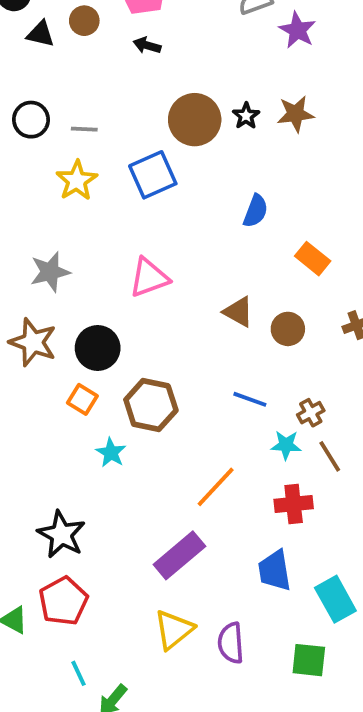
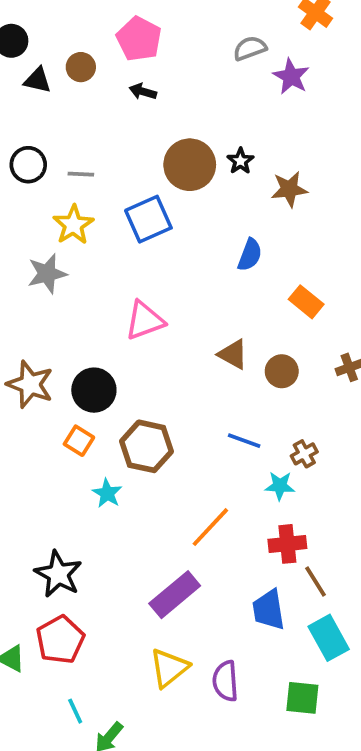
brown star: (296, 114) -> (289, 189), moved
gray star: (50, 272) -> (47, 274), moved
brown line: (330, 456) -> (316, 582), moved

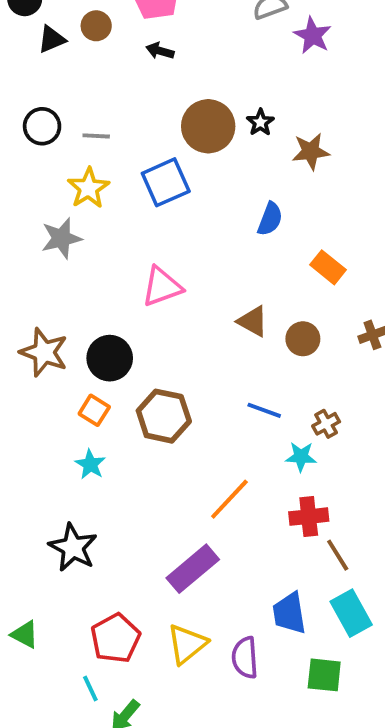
black triangle: (38, 80) -> (52, 39), turned -36
cyan star: (107, 493) -> (90, 464), moved
blue trapezoid: (269, 610) -> (289, 613), moved
red pentagon: (60, 640) -> (115, 638), moved

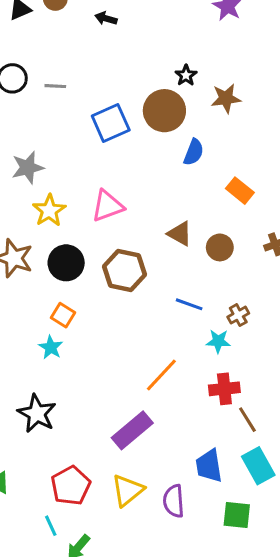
brown circle: (208, 126) -> (164, 111), moved
yellow star: (88, 188) -> (49, 211), moved
orange square: (94, 410) -> (63, 315), moved
brown hexagon: (164, 416) -> (124, 271), moved

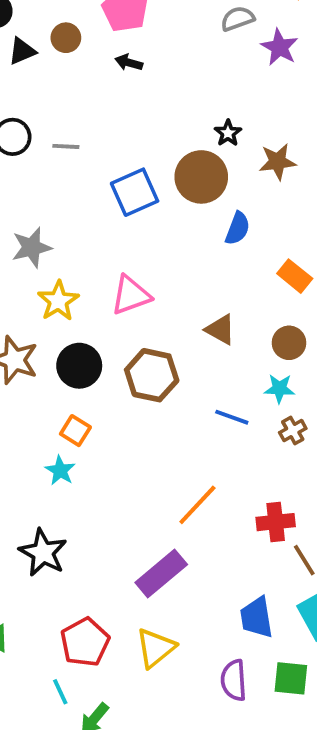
brown circle: (220, 247) -> (289, 343), moved
cyan star: (218, 341) -> (279, 389), moved
purple semicircle: (174, 501) -> (234, 680), moved

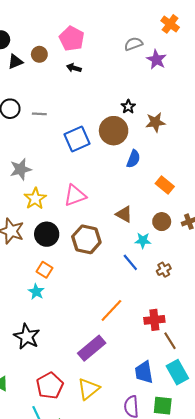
cyan star: (279, 389) -> (143, 240), moved
blue line: (232, 417) -> (130, 262), turned 30

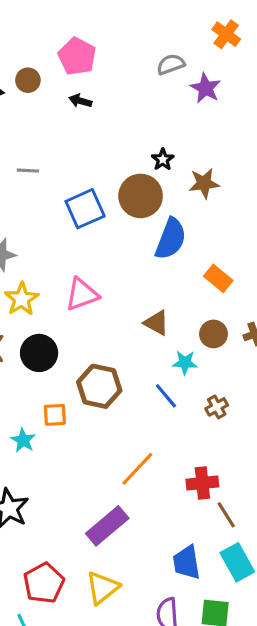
blue semicircle: (133, 159) -> (171, 239), size x1.5
brown hexagon: (86, 239) -> (99, 386), moved
orange square: (45, 270) -> (55, 415), moved, turned -35

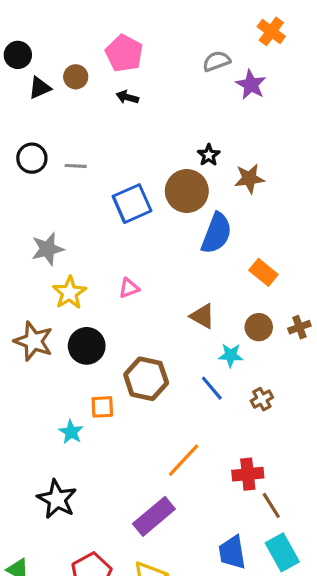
pink triangle: (82, 294) -> (129, 288), size x0.6

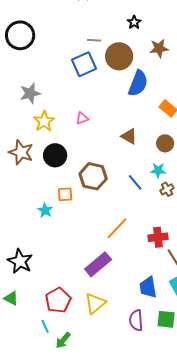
black star: (209, 155) -> (134, 22), moved
black circle: (32, 158) -> (20, 35), size x1.5
gray line: (76, 166) -> (94, 40), moved
cyan star: (231, 355) -> (158, 170), moved
black star: (57, 499) -> (20, 261), moved

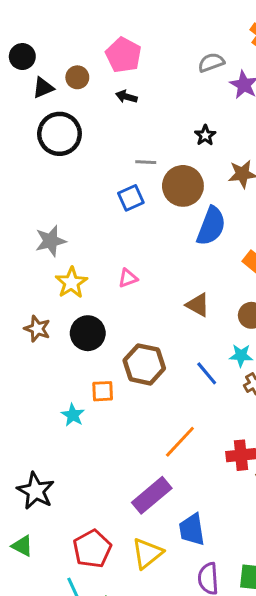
black circle: (20, 35) -> (59, 134), moved
blue square: (84, 64) -> (131, 198), size x0.7
brown star: (21, 152) -> (37, 329), size x0.7
blue trapezoid: (148, 287) -> (192, 530), moved

